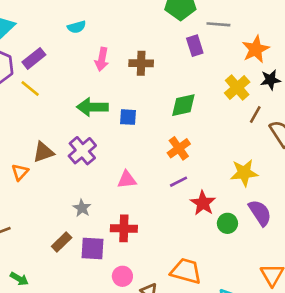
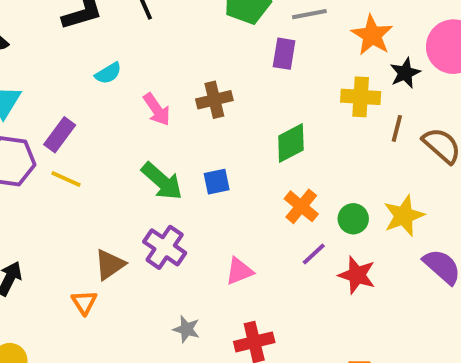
purple rectangle: (195, 46) -> (284, 54), turned 42
pink arrow: (102, 59) -> (157, 109), turned -30
yellow cross: (237, 87) -> (361, 97), turned -30
green arrow: (92, 107) -> (162, 181), turned -124
green circle: (227, 223) -> (353, 219), moved

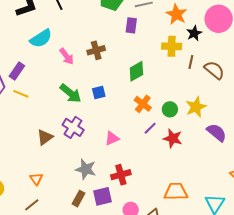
cyan semicircle: (108, 73) -> (41, 38), size x1.6
orange triangle: (84, 302) -> (36, 179), moved
gray star: (186, 329) -> (86, 169), size x1.5

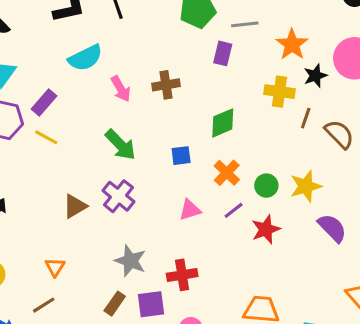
blue square: (99, 93) -> (181, 156), moved
pink triangle: (112, 138) -> (190, 210), moved
red star: (173, 138) -> (266, 229), turned 30

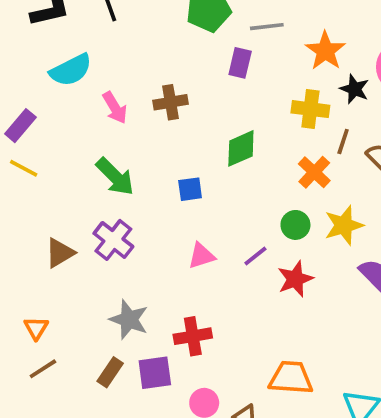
black star: (315, 76) -> (354, 89), turned -30
orange cross: (227, 173) -> (314, 172), moved
brown line: (44, 305) -> (43, 369), moved

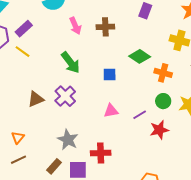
green diamond: (241, 148) -> (140, 56), turned 50
orange cross: (314, 172) -> (163, 73), moved, turned -36

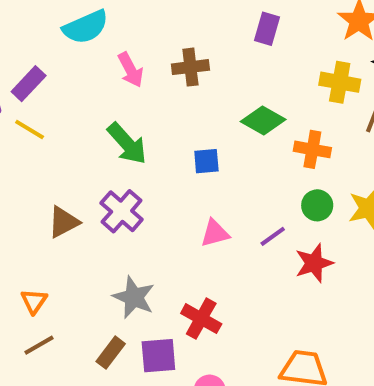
red cross: (101, 153) -> (201, 319), turned 36

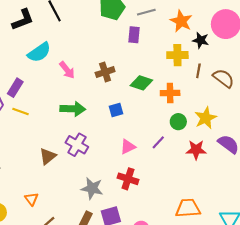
brown cross: (190, 67) -> (105, 72), moved
green arrow: (127, 144) -> (73, 109), turned -35
red star: (314, 263) -> (196, 150), moved, turned 30
orange triangle: (34, 301) -> (31, 199), moved
red cross: (201, 319) -> (128, 179), moved

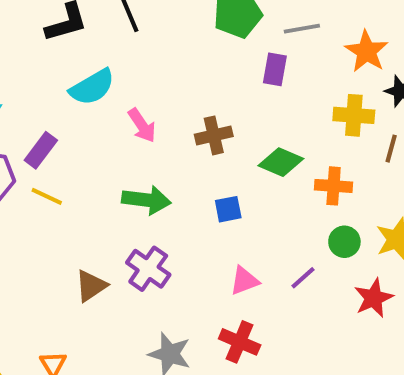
red star: (196, 150) -> (374, 298), turned -30

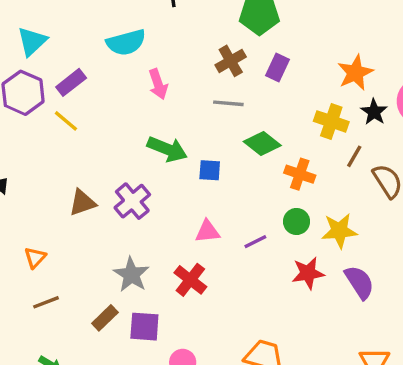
gray line: (302, 29) -> (228, 103), moved
brown cross: (214, 135) -> (231, 61), moved, turned -32
green arrow: (146, 200) -> (167, 149), moved

